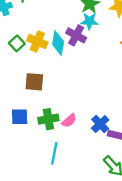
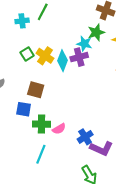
cyan star: (89, 21) -> (84, 44), moved
purple cross: (76, 35) -> (79, 57), turned 36
blue square: (20, 117) -> (24, 109), moved

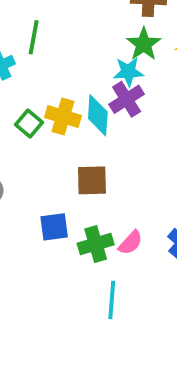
brown square: (36, 90) -> (92, 180), moved

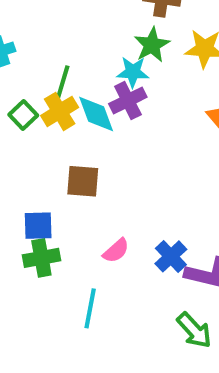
green line: (34, 37) -> (62, 83), moved
cyan diamond: (98, 115) -> (96, 114), turned -30
yellow cross: (63, 117) -> (60, 111), turned 36
green cross: (96, 244) -> (41, 258), moved

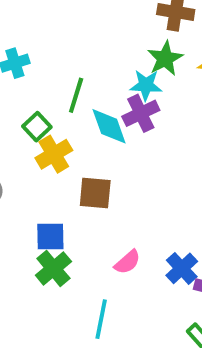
yellow cross: (60, 111) -> (54, 154), moved
green cross: (41, 258) -> (53, 268), turned -30

